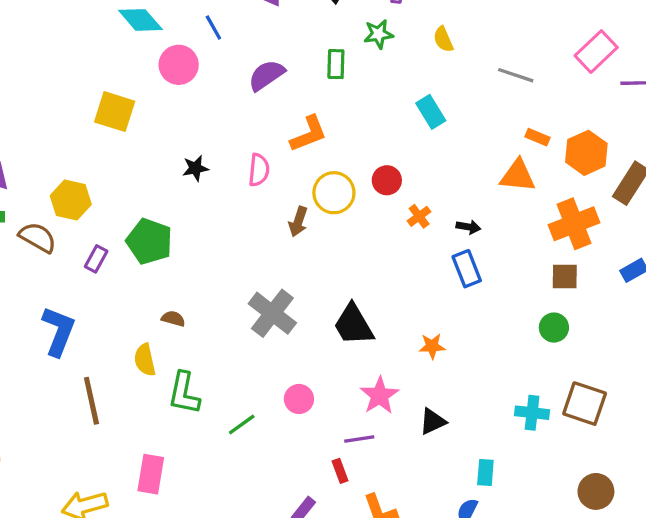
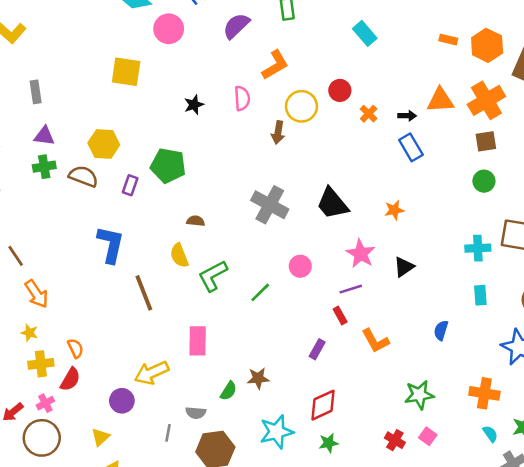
orange triangle: (518, 176) -> (440, 100), moved
green L-shape: (184, 393) -> (213, 276), turned 60
cyan rectangle: (485, 473) -> (480, 295), moved

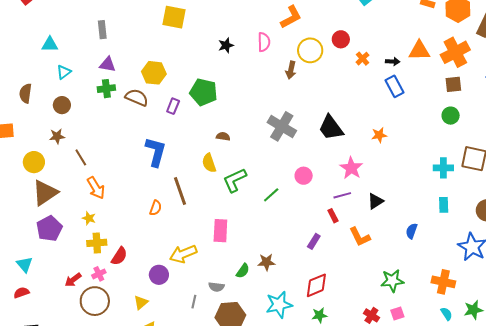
black triangle: (404, 267) -> (375, 201), moved
orange semicircle: (75, 348) -> (156, 208), moved, turned 42
pink square: (428, 436) -> (397, 314), turned 32

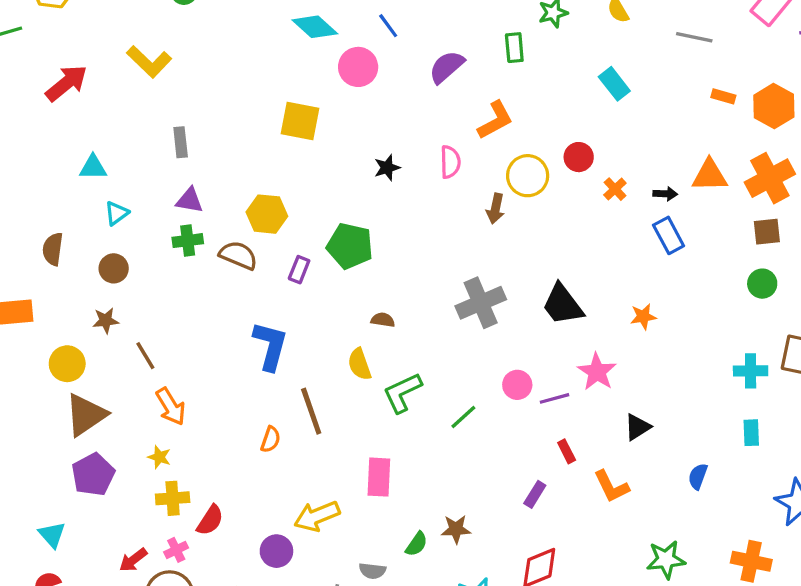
gray cross: (282, 126) -> (481, 303), turned 36
purple line: (342, 195) -> (555, 398), moved

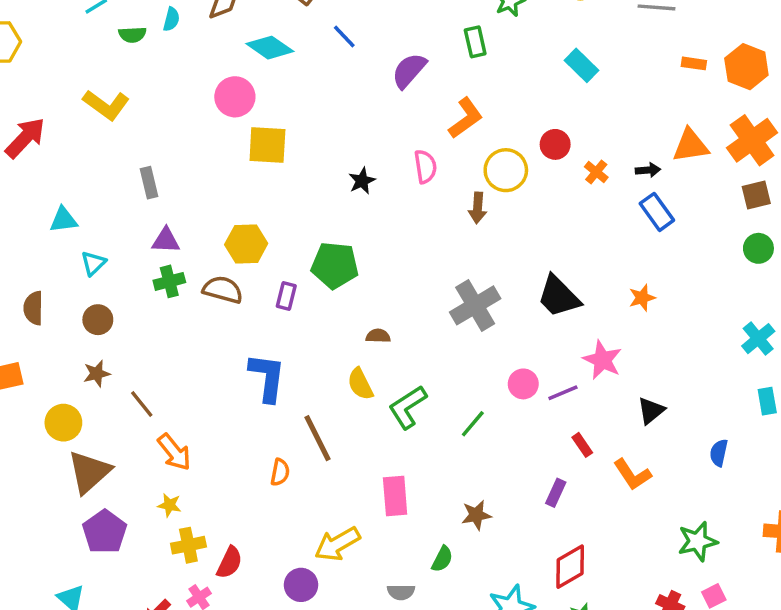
pink circle: (358, 67) -> (235, 97), moved
cyan cross: (751, 371) -> (758, 339), turned -32
brown star: (456, 529) -> (476, 515), moved

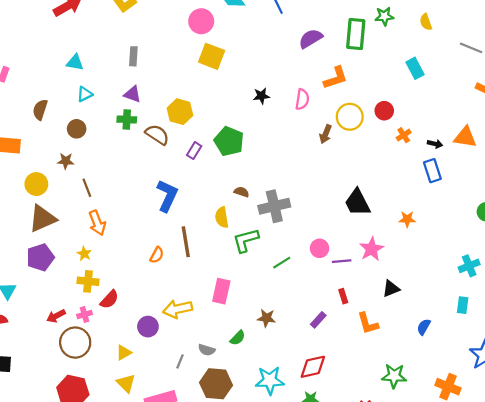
green rectangle: (475, 42) -> (356, 34), size x1.6
gray cross: (475, 305) -> (274, 206), moved

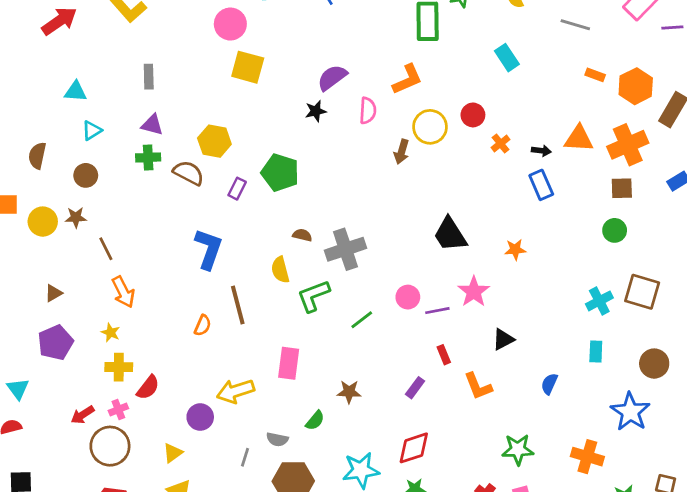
purple semicircle: (311, 39) -> (332, 78), moved
yellow circle: (36, 184) -> (43, 222), moved
brown triangle: (42, 219) -> (53, 293), size x0.5

